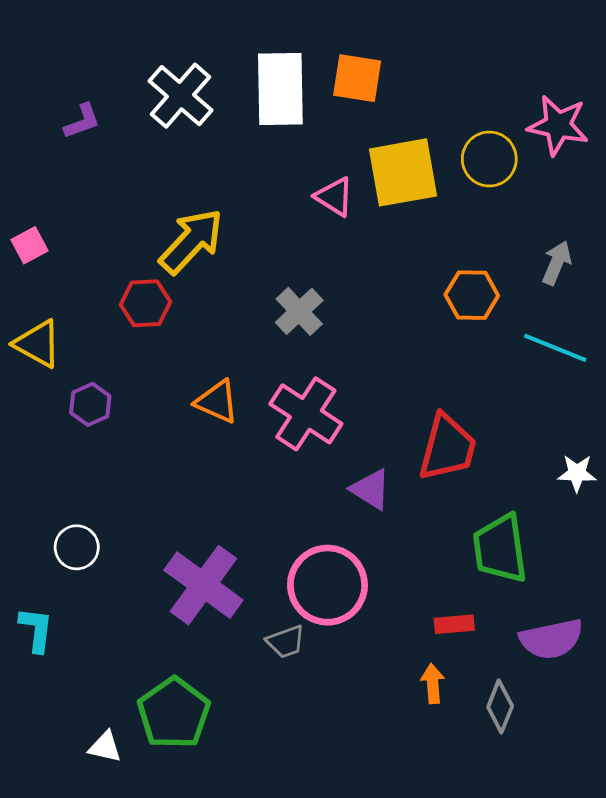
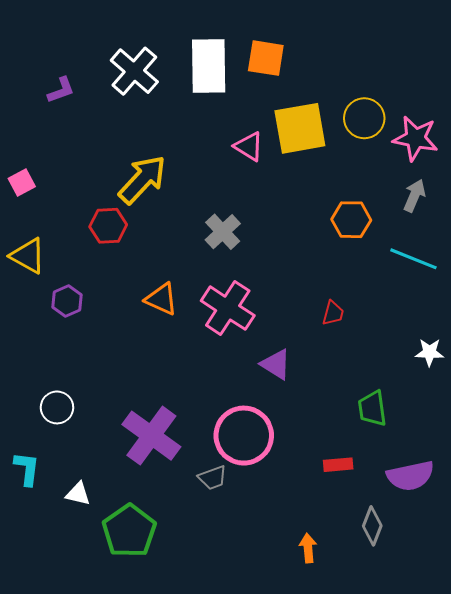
pink star: (558, 125) -> (415, 138), moved
red trapezoid: (447, 448) -> (333, 313), moved, size x0.5
green trapezoid: (500, 549) -> (372, 408), size x0.7
orange arrow: (433, 683) -> (308, 548), moved
white triangle: (105, 747) -> (78, 494), moved

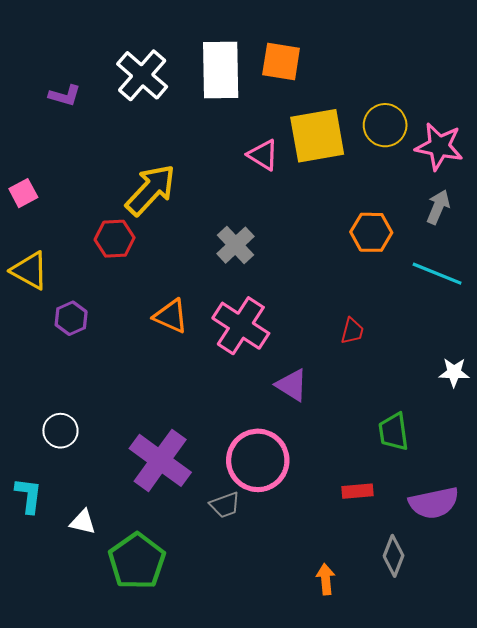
purple L-shape: (61, 90) -> (65, 95), turned 36

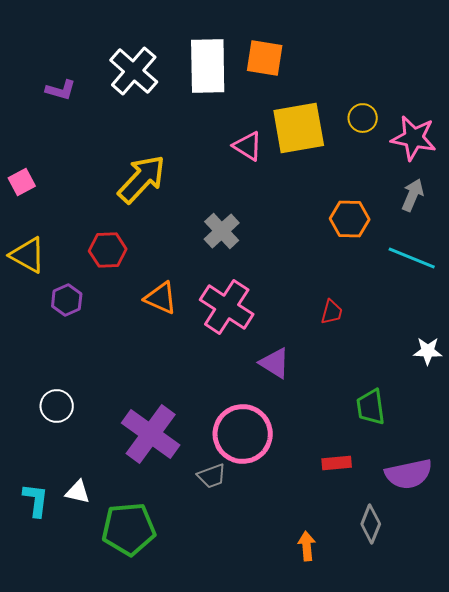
yellow circle: (385, 125) -> (363, 118), size x0.7
red hexagon: (115, 239) -> (108, 250), moved
cyan L-shape: (29, 495) -> (36, 500), moved
green pentagon: (137, 561) -> (129, 529), turned 30

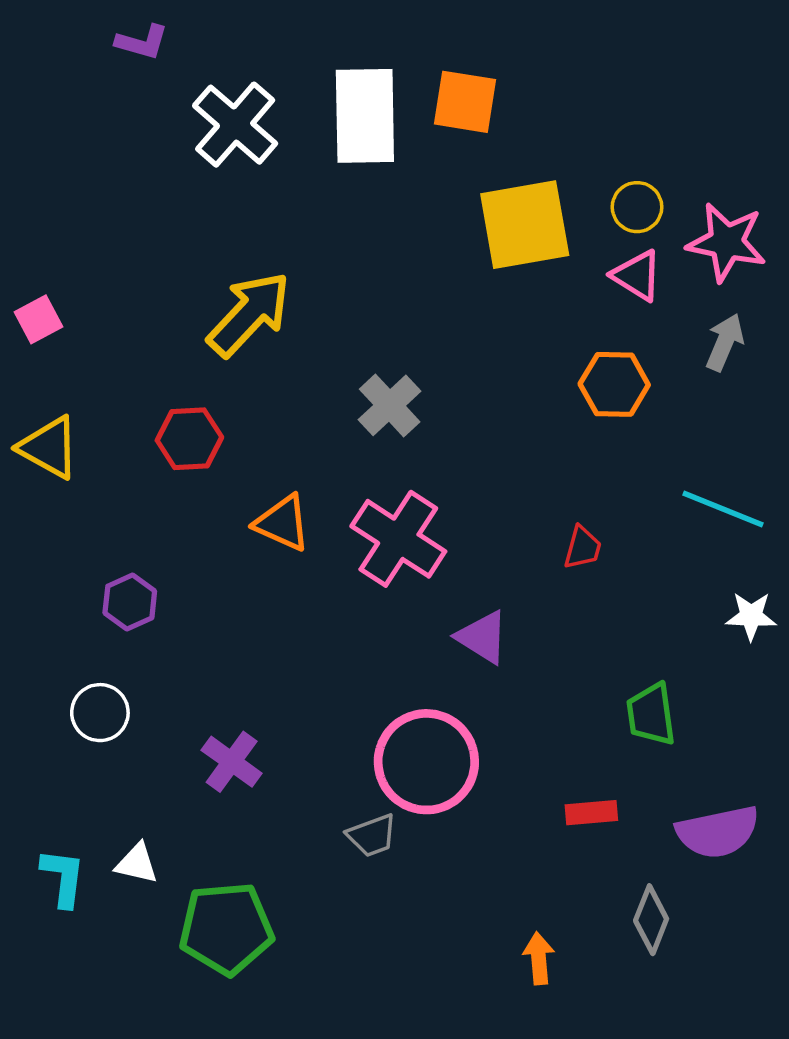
purple L-shape: (61, 90) -> (142, 42), moved
pink triangle: (248, 146) -> (637, 276), moved
cyan line: (412, 258) -> (723, 509), moved
purple hexagon: (67, 300) -> (130, 602), moved
purple cross: (151, 434) -> (232, 762), moved, size x0.6

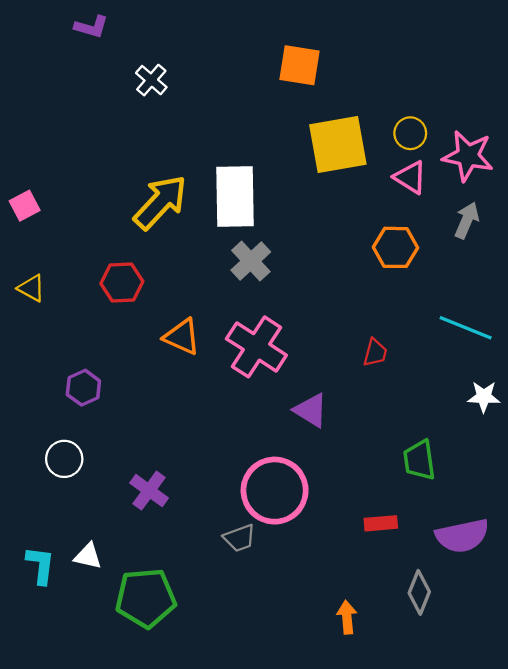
white rectangle: (365, 116) -> (235, 197), moved
white cross: (235, 125) -> (151, 80), size x0.6
yellow triangle: (49, 448) -> (31, 288), size x0.7

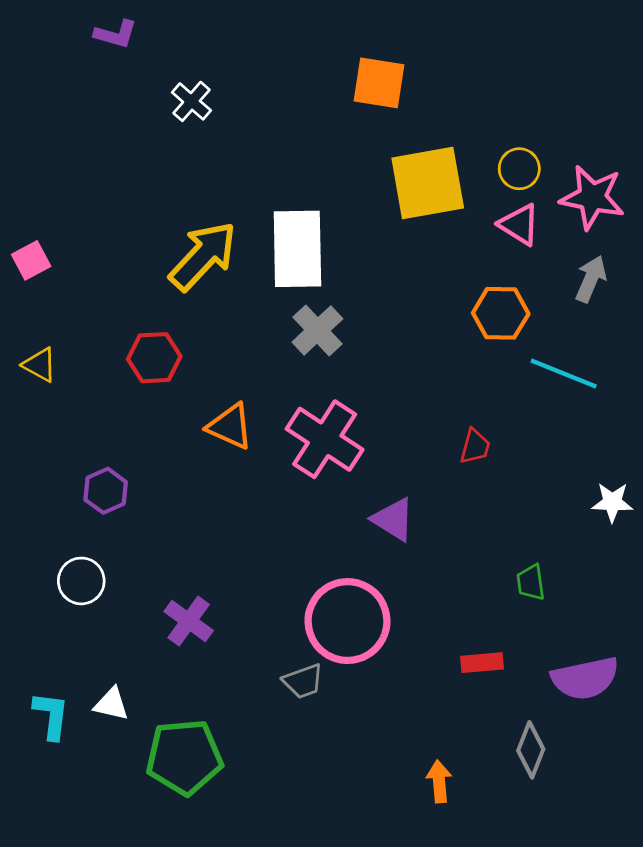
cyan line: (466, 328) -> (564, 373), moved
green trapezoid: (419, 460) -> (531, 582), size x0.7

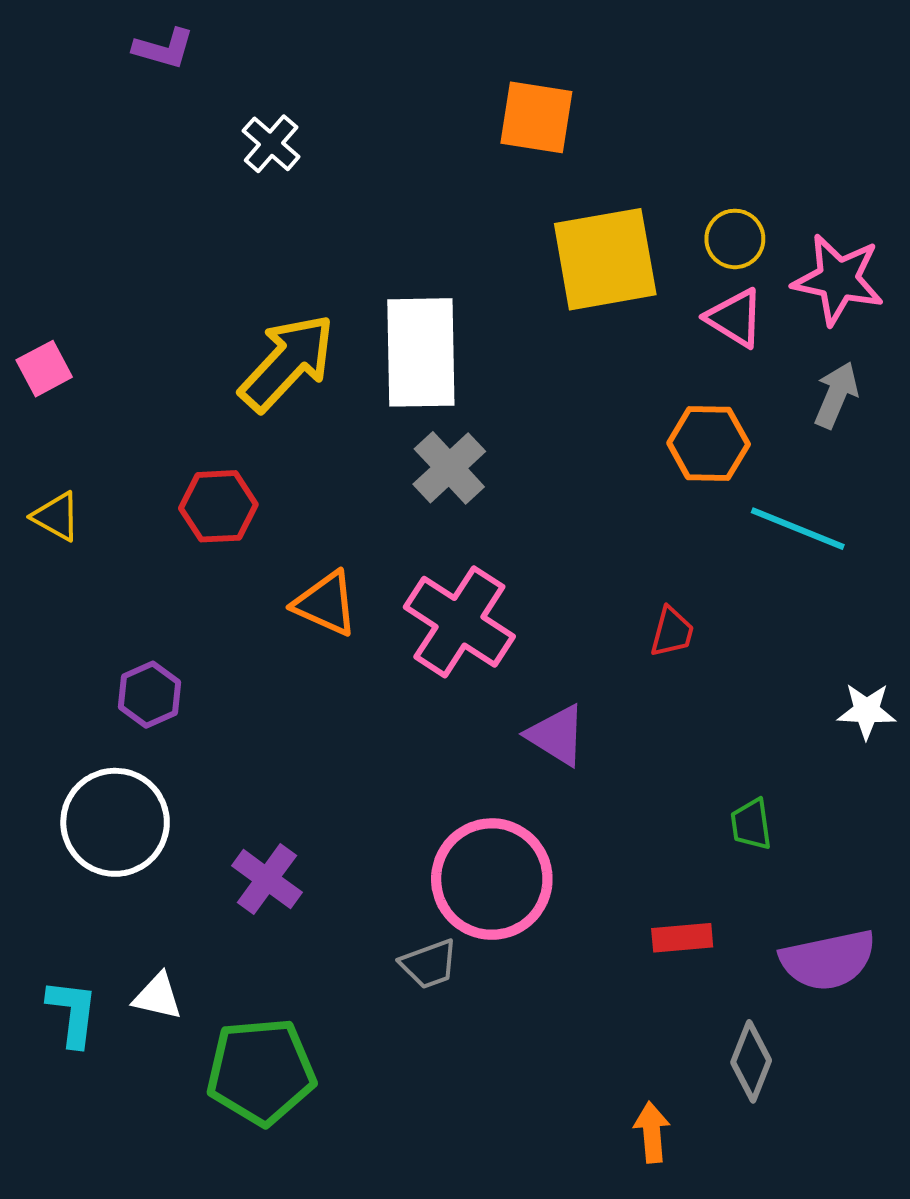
white circle: (81, 581) -> (115, 822), size x1.6
orange arrow: (439, 781) -> (652, 1132), moved

